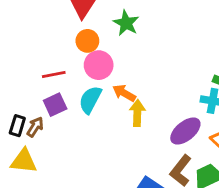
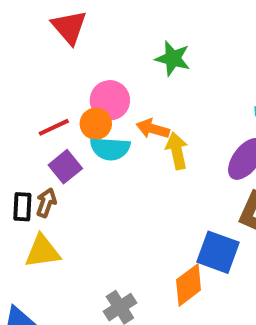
green star: (126, 23) -> (173, 58), moved
orange circle: (87, 41) -> (96, 124), moved
cyan semicircle: (90, 100) -> (110, 149), turned -100

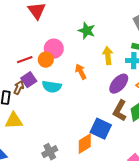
orange arrow: (153, 129) -> (81, 72), moved, turned 42
cyan semicircle: (110, 149) -> (52, 87), moved
yellow arrow: (177, 151) -> (108, 56), moved
brown arrow: (46, 203) -> (19, 88), moved

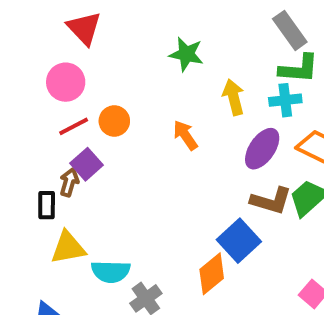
pink circle: (54, 49) -> (66, 82), moved
cyan semicircle: (52, 87) -> (111, 272), moved
brown L-shape: (120, 111) -> (271, 201), turned -95
blue square: (101, 129) -> (239, 241), turned 30

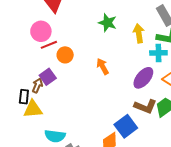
yellow arrow: (234, 97) -> (139, 33), moved
red line: (74, 126) -> (49, 45), moved
yellow triangle: (68, 248) -> (33, 109), moved

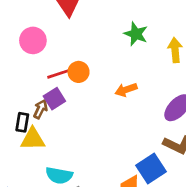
pink circle: (41, 31) -> (33, 40), moved
red line: (49, 45) -> (58, 74), moved
orange arrow: (103, 66) -> (126, 90), turned -84

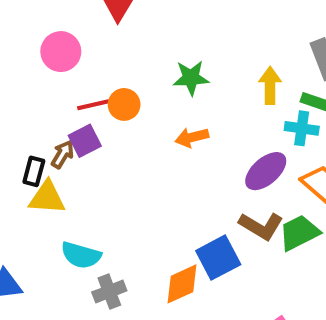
green star: (136, 34) -> (191, 78), moved, turned -30

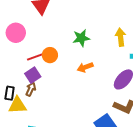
brown arrow: (63, 154) -> (31, 89), moved

